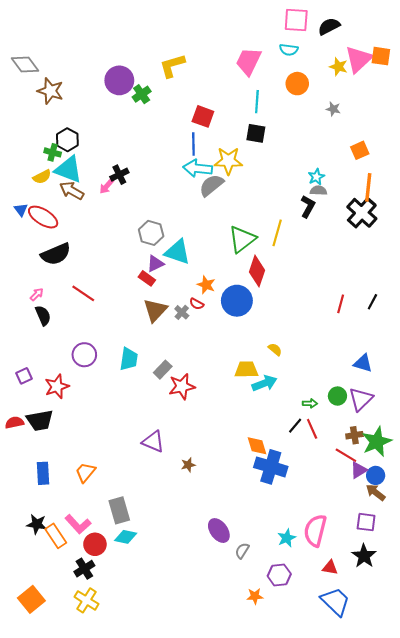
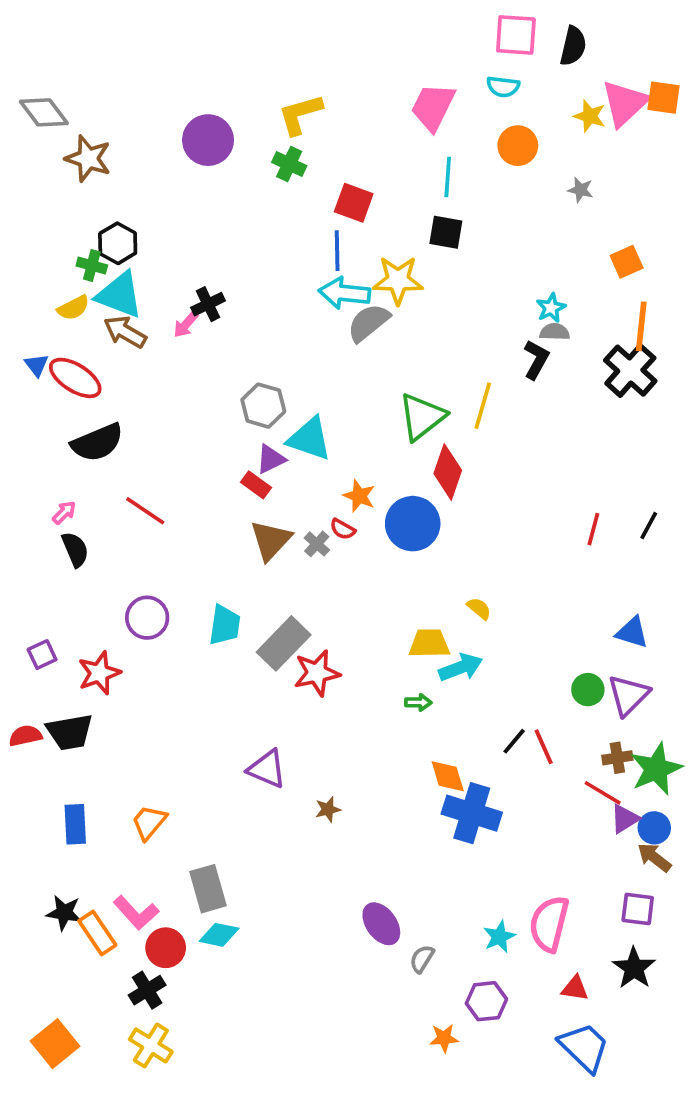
black semicircle: (329, 26) -> (573, 46), turned 130
green cross: (142, 94) -> (289, 164), moved, turned -30
gray rectangle: (163, 370) -> (284, 643), size x1.6
green arrow: (310, 403) -> (418, 702), moved

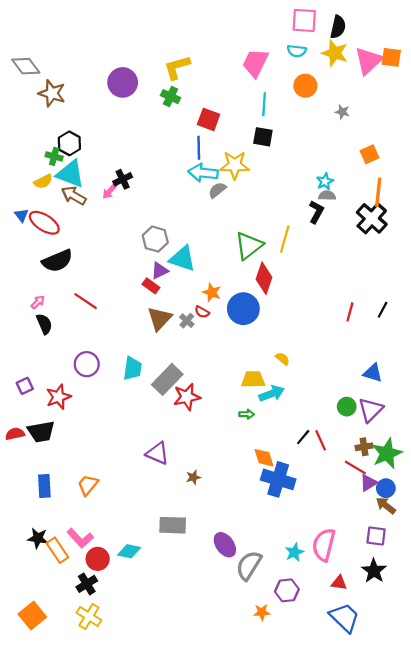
yellow star: (590, 116) -> (335, 53), moved, size x1.4
gray semicircle: (368, 323) -> (217, 190), size x0.7
gray rectangle: (208, 889) -> (173, 525), moved, turned -72
gray semicircle: (422, 959) -> (249, 565), size x1.8

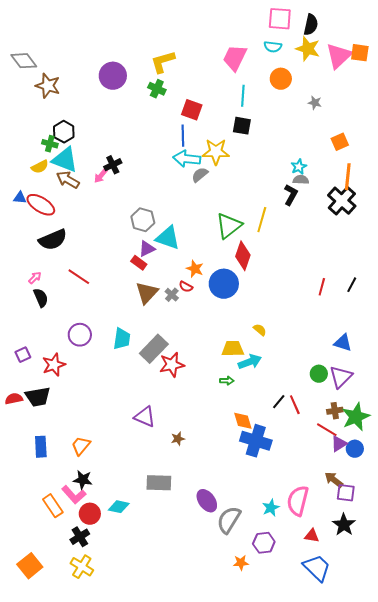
blue triangle: (21, 215) -> (20, 198), turned -48
brown arrow: (386, 506) -> (334, 480), moved
black star: (38, 538) -> (83, 480), moved

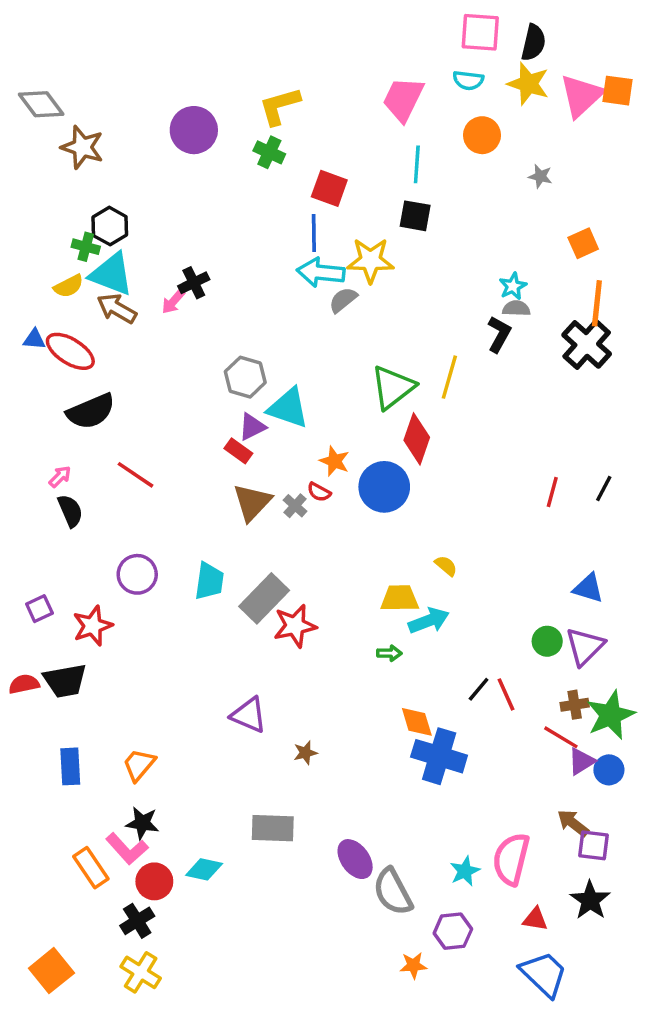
gray semicircle: (229, 520) -> (393, 892), turned -60

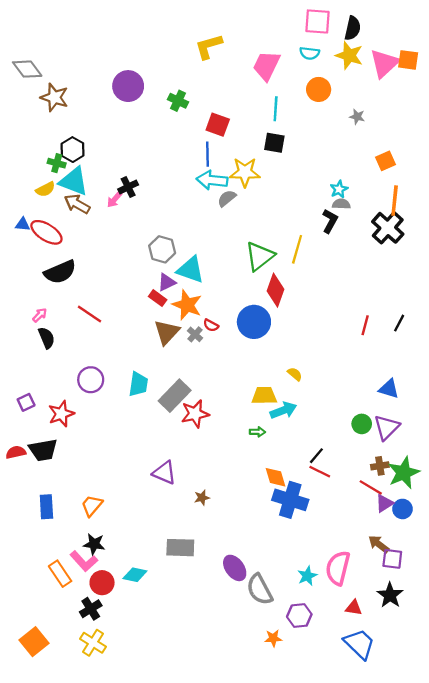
yellow L-shape: (280, 106) -> (209, 46), moved
orange star: (334, 461) -> (187, 305), moved, size x1.5
red line: (506, 694) -> (320, 472), moved, turned -40

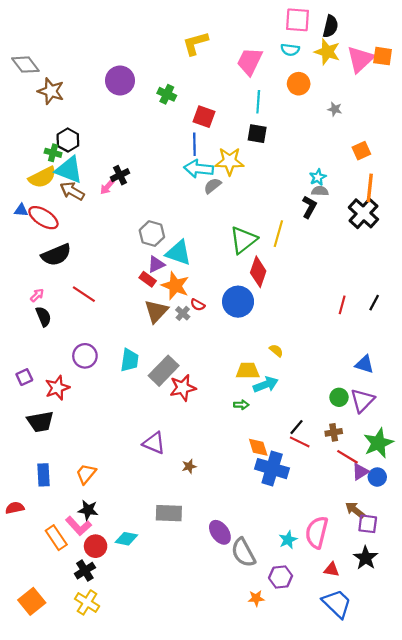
yellow semicircle: (45, 189) -> (42, 177), size x1.5
red semicircle: (16, 452) -> (15, 508), moved
brown cross: (380, 466) -> (334, 432), moved

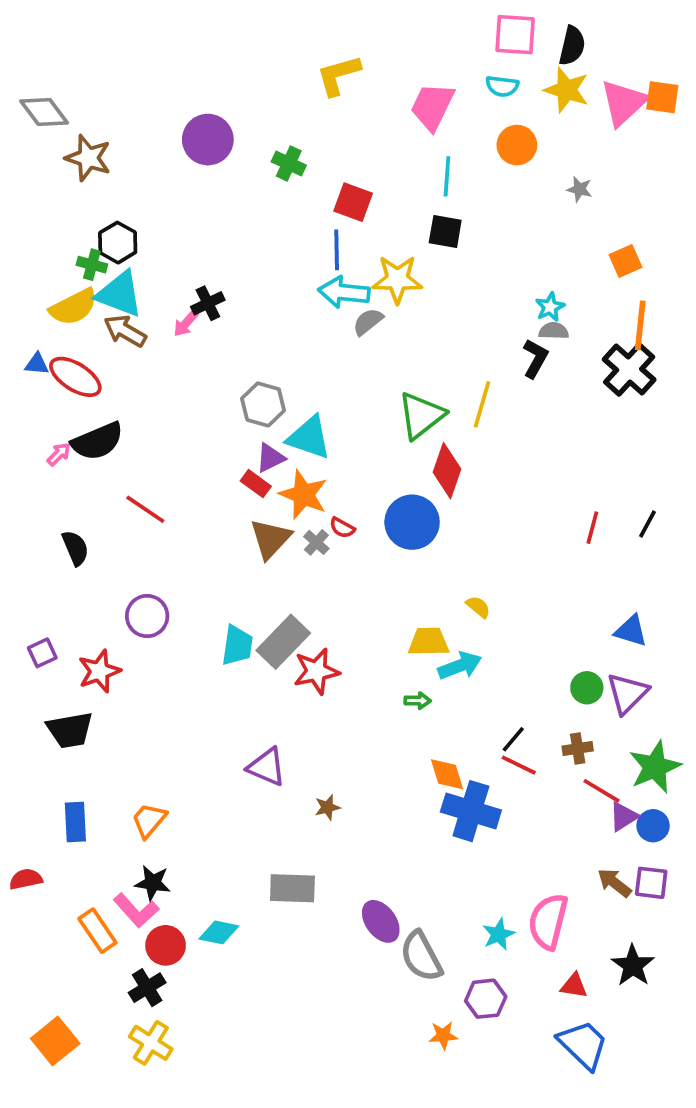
pink arrow: (37, 295) -> (59, 454), moved
cyan trapezoid: (130, 360) -> (237, 645), moved
purple square: (368, 524) -> (651, 883), moved

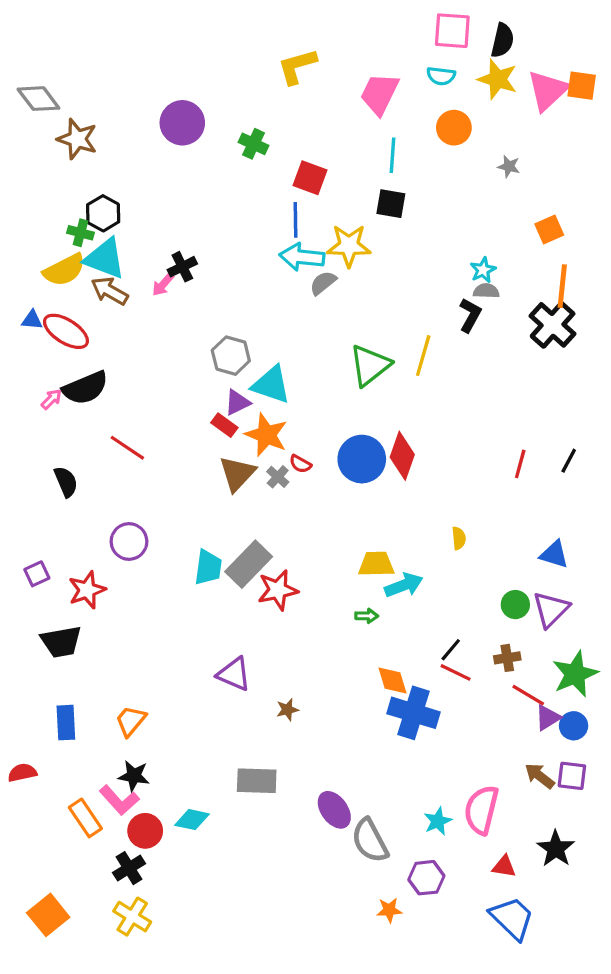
red diamond: (447, 471) -> (402, 456), moved
yellow semicircle: (478, 607) -> (459, 538), moved, turned 45

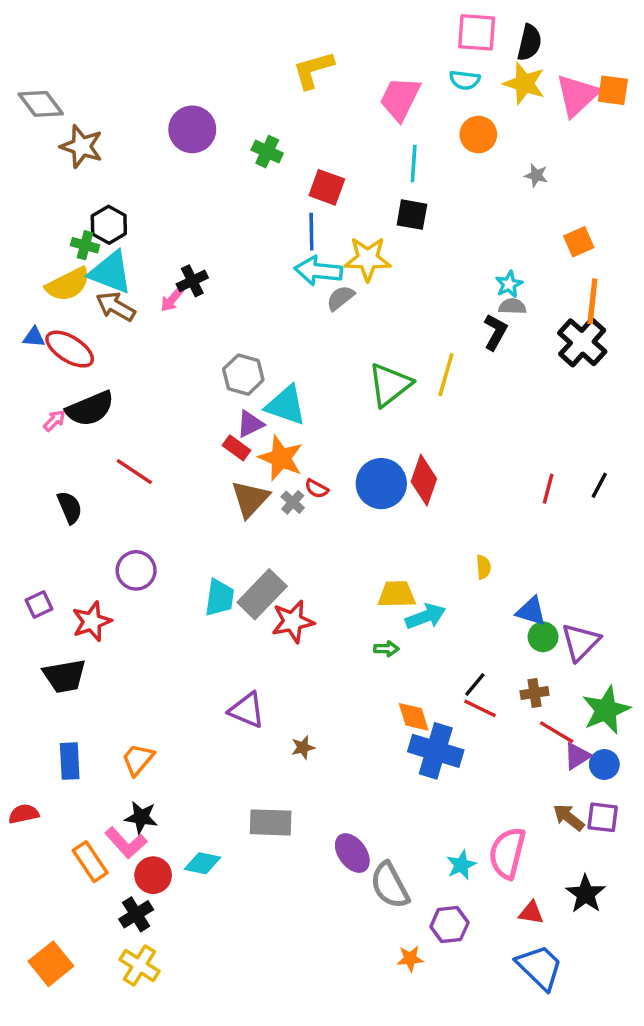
blue triangle: (554, 554) -> (531, 611), moved

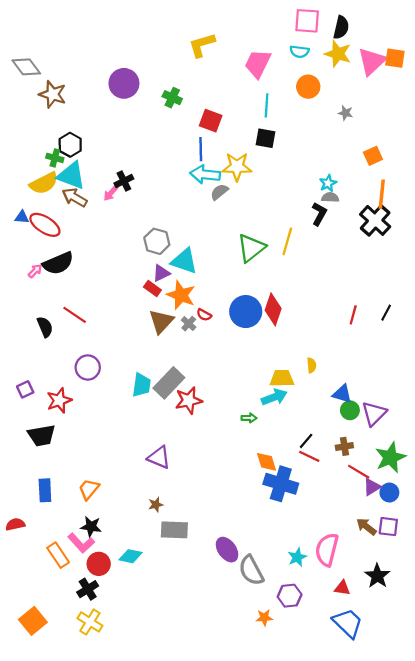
red line: (134, 472) -> (75, 315), moved
yellow trapezoid: (397, 594) -> (282, 378), moved
brown star: (303, 747) -> (156, 505), moved

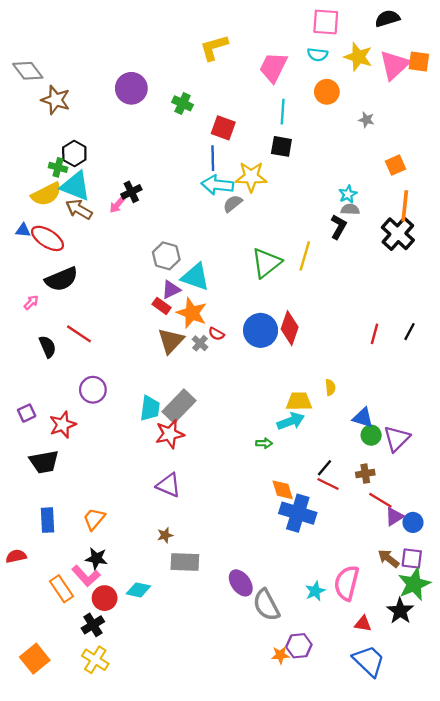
black semicircle: (341, 27) -> (387, 18), moved, turned -120
pink arrow: (35, 271) -> (31, 302), moved
red star: (189, 400) -> (170, 434), moved
green star: (390, 457) -> (414, 584), moved
purple hexagon: (290, 596) -> (299, 646), moved

